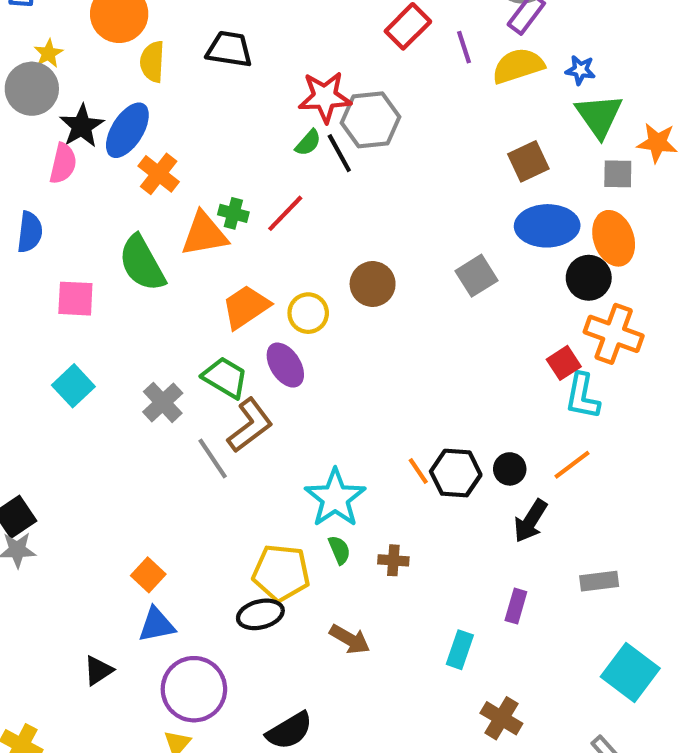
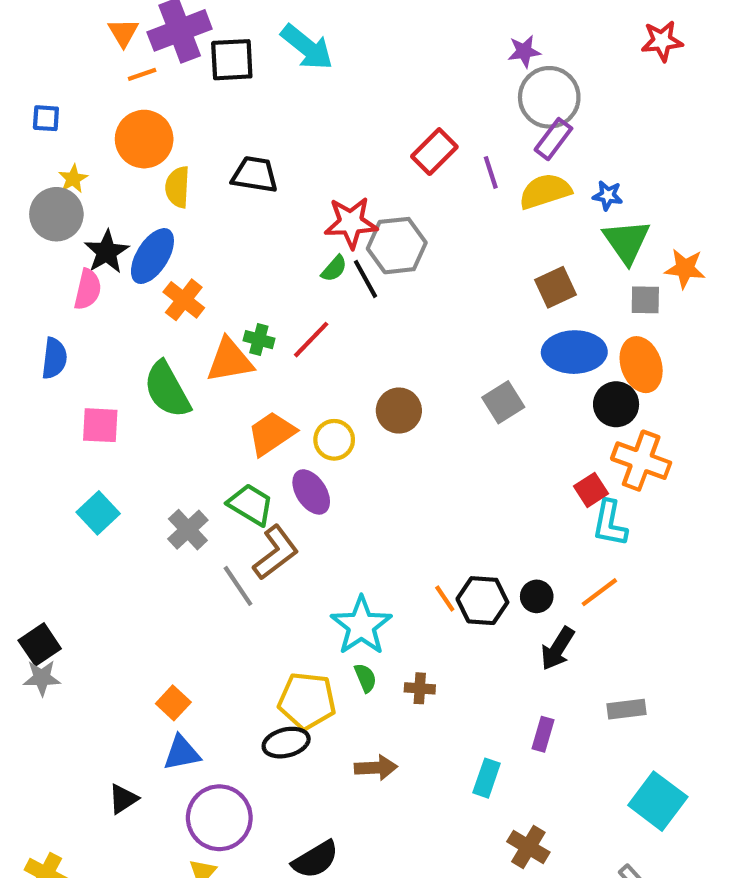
brown arrow: (350, 639) -> (376, 768), turned -33

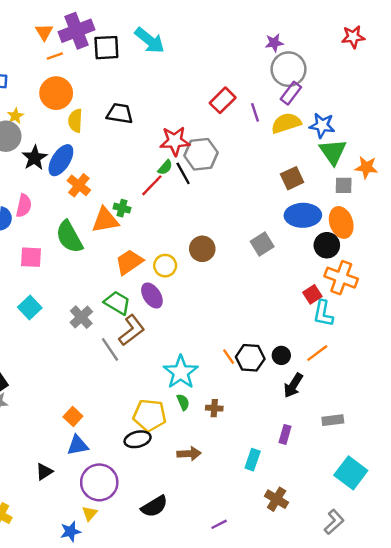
blue star: (608, 195) -> (322, 125), size x1.5
pink semicircle: (88, 289) -> (24, 206), moved
red line: (311, 340) -> (152, 185), moved

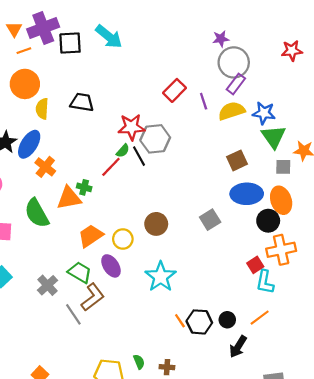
red star: (353, 37) -> (292, 51), moved
orange cross: (341, 278) -> (281, 250), turned -32
cyan star: (181, 372) -> (161, 277), moved

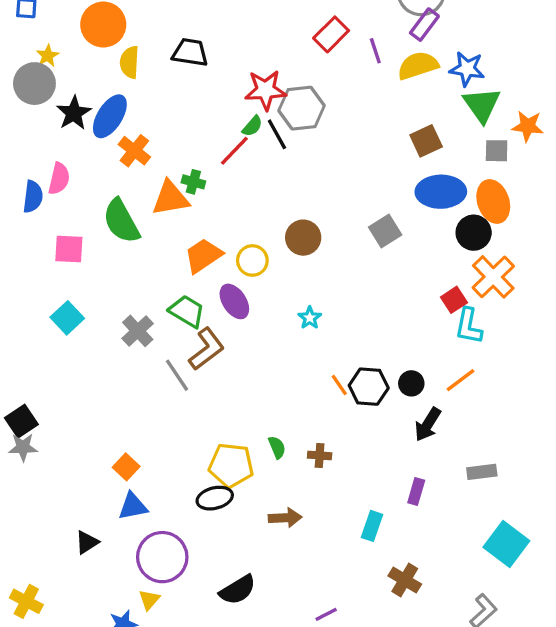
orange cross: (281, 250) -> (493, 277), turned -32
cyan star: (161, 277) -> (310, 318), size x0.5

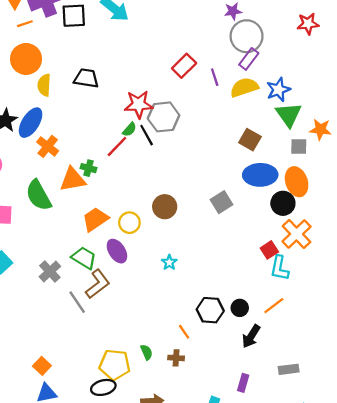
blue star: (467, 69) -> (278, 90), turned -30
brown square: (426, 141) -> (250, 140), turned -35
orange line: (339, 385) -> (184, 332), moved

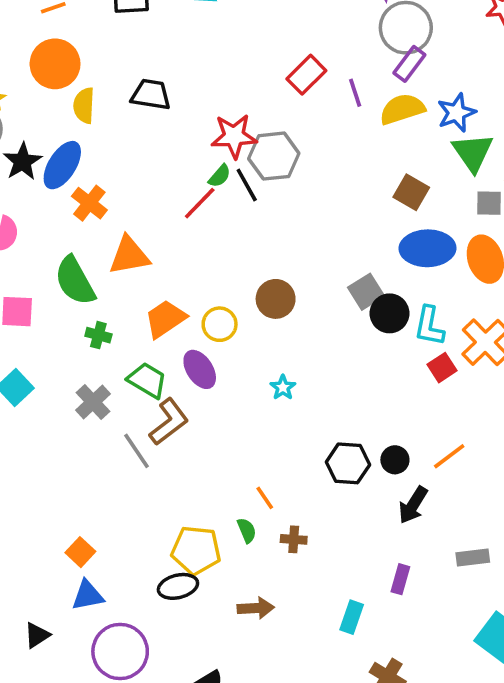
green cross: (89, 168) -> (98, 335), moved
black circle: (283, 203) -> (390, 313), moved
cyan L-shape: (280, 268) -> (429, 326), moved
orange line: (184, 332) -> (265, 498), moved

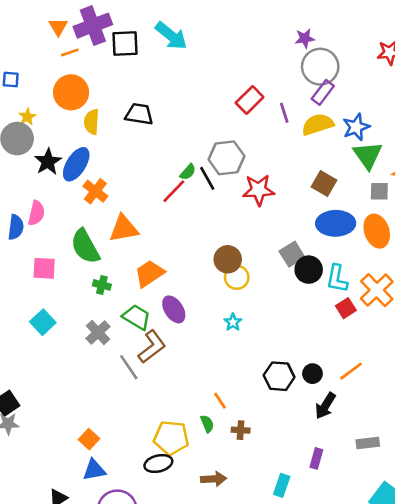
red star: (234, 136) -> (259, 190), moved
yellow circle: (220, 324) -> (237, 277), moved

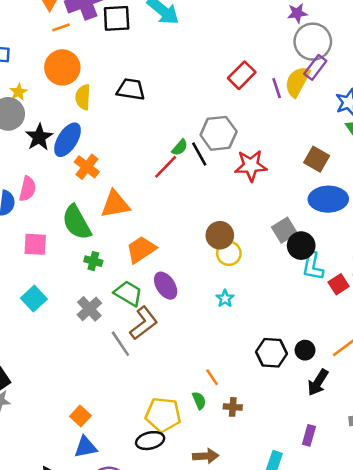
yellow semicircle: (318, 124) -> (297, 82), moved, turned -44
cyan L-shape: (337, 279) -> (313, 266), moved

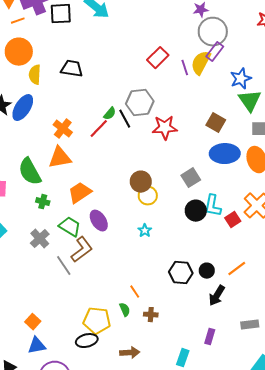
orange cross: (87, 167) -> (63, 129), moved
black circle: (301, 246) -> (196, 211), moved

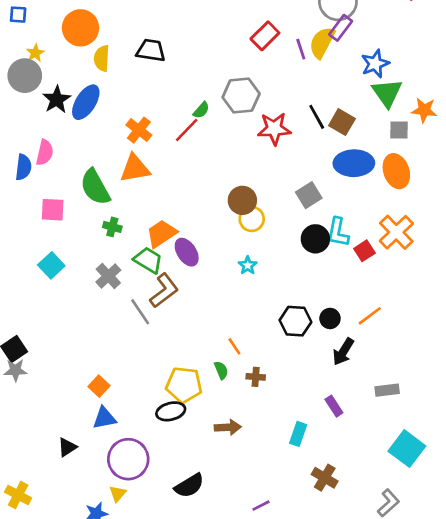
black line: (125, 119) -> (317, 117), moved
orange trapezoid: (80, 193) -> (161, 234), moved
purple rectangle: (210, 337) -> (334, 406), turned -49

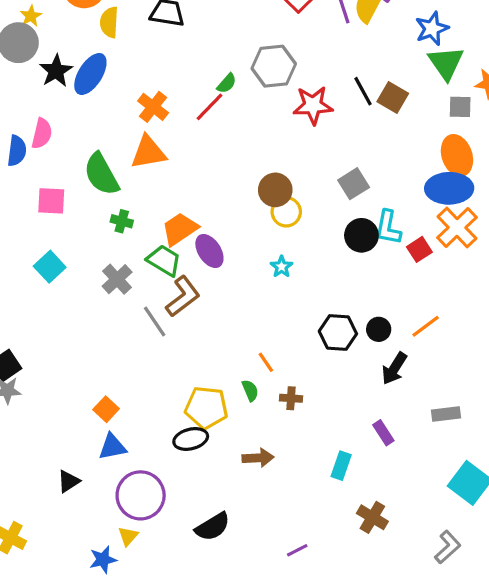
blue ellipse: (354, 163) -> (449, 188), moved

